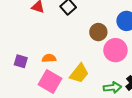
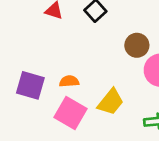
purple square: (21, 61) -> (30, 85), size x1.5

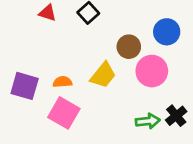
yellow trapezoid: (111, 102) -> (103, 75), moved

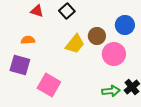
yellow trapezoid: (103, 75) -> (75, 44), moved
orange semicircle: (62, 82) -> (28, 40), moved

